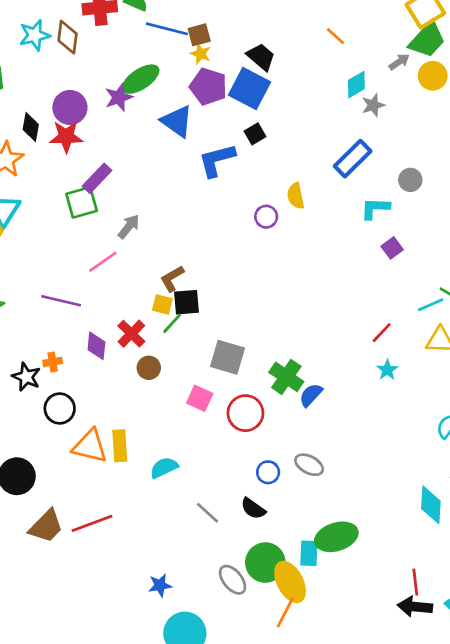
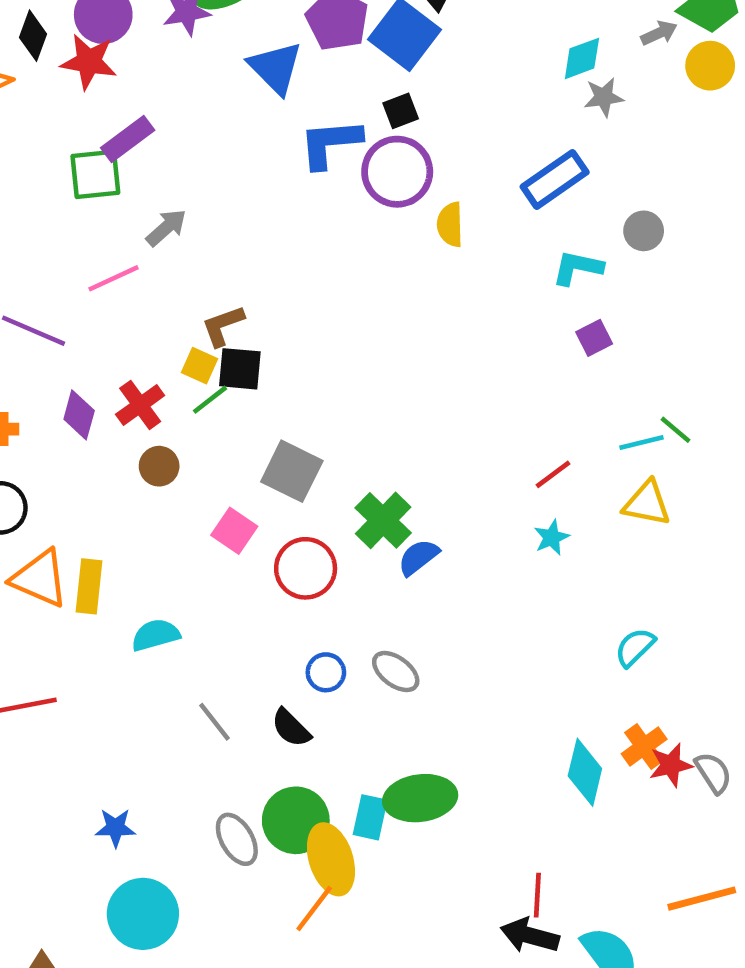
purple circle: (266, 217) -> (397, 172), moved, size x1.8

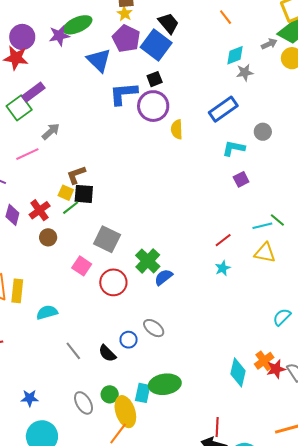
green square: (95, 174) -> (19, 108), turned -30
cyan semicircle: (635, 647) -> (282, 317), moved
blue circle: (326, 672) -> (129, 340), moved
green circle: (296, 820) -> (110, 394), size x0.6

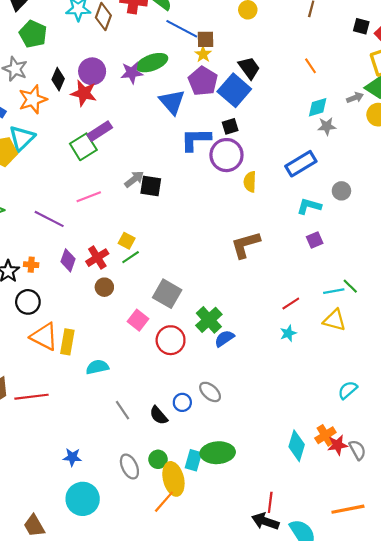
gray arrow: (51, 131) -> (134, 179), moved
brown L-shape: (76, 175) -> (245, 245), moved, size x1.4
black square: (84, 194) -> (151, 186), moved

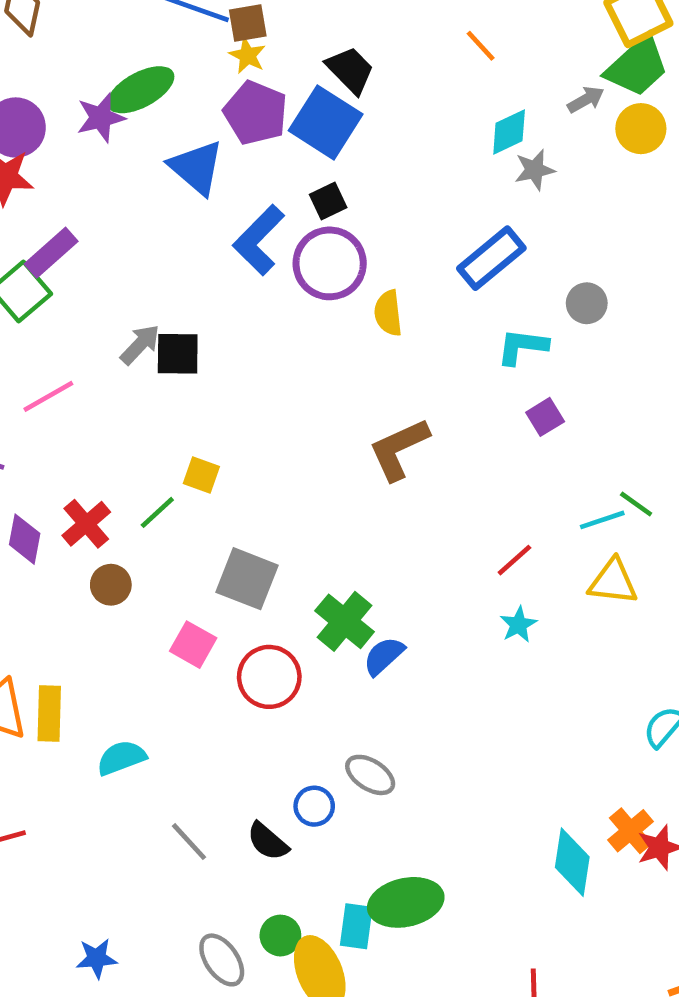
blue L-shape: (196, 139) -> (259, 240), turned -36
yellow square: (127, 241) -> (201, 475), moved

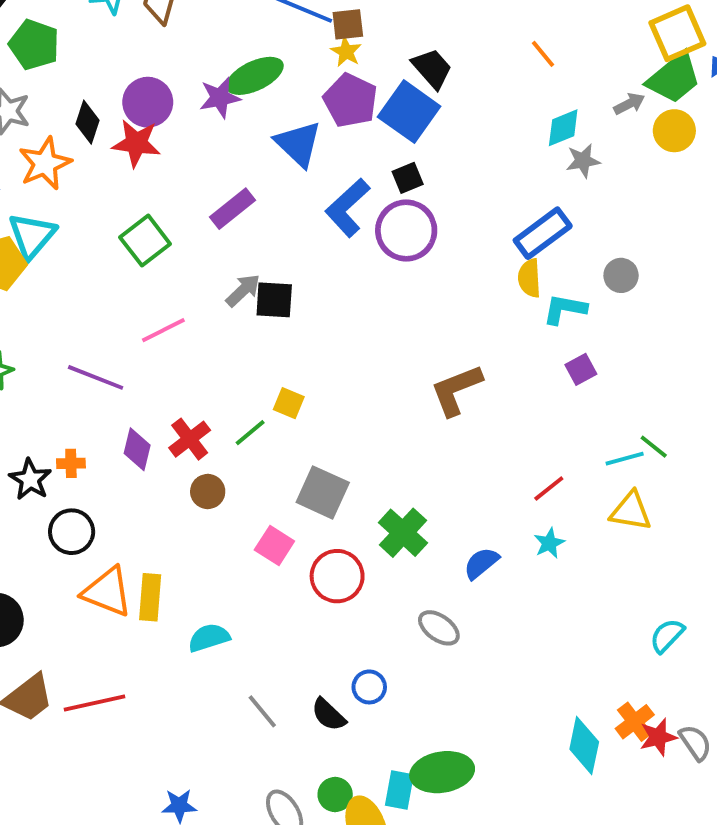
purple rectangle: (51, 253) -> (233, 209), moved
yellow semicircle: (388, 313) -> (529, 278), moved
blue semicircle: (384, 656) -> (481, 563), moved
gray ellipse: (370, 775) -> (439, 628), moved

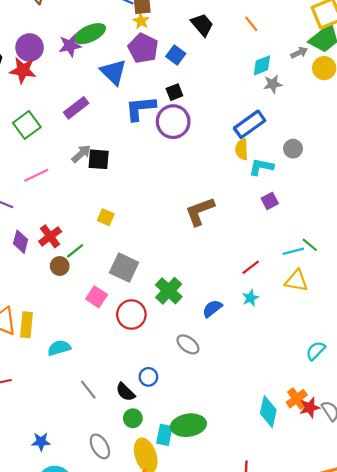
black trapezoid: (432, 68) -> (202, 25), moved
blue square: (409, 112) -> (176, 55), size x0.6
blue L-shape: (348, 208) -> (140, 108), turned 36
green line: (250, 433) -> (75, 251), moved
green circle: (335, 794) -> (133, 418), moved

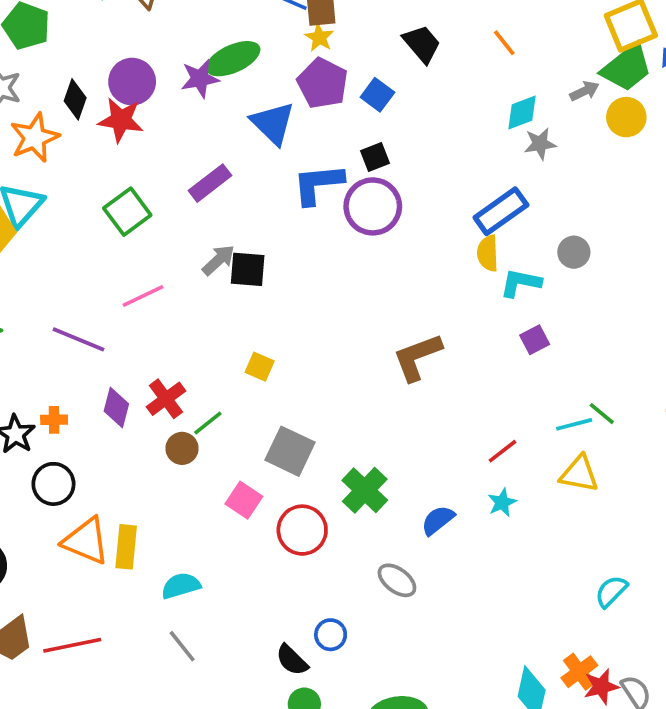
gray line: (88, 390) -> (182, 646), moved

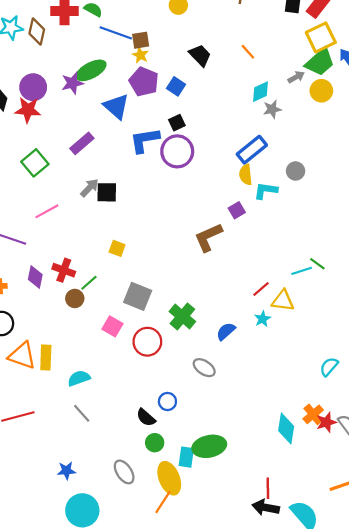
purple square: (535, 340) -> (237, 210), moved
red cross: (166, 399) -> (64, 270), turned -30
yellow triangle: (579, 474) -> (283, 301), moved

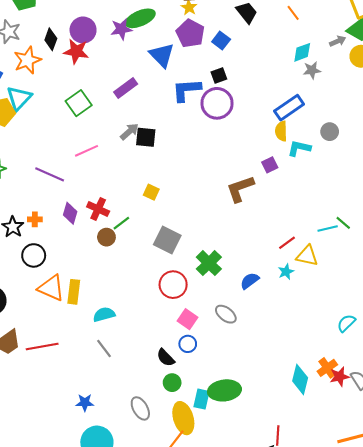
pink square: (112, 326) -> (187, 319), moved

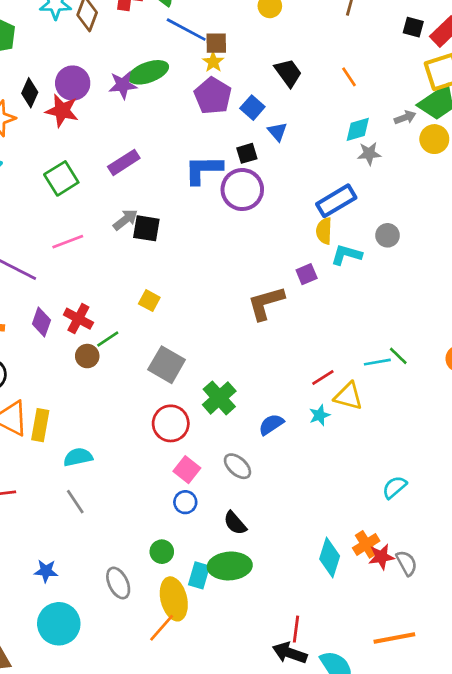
blue triangle: (162, 55) -> (277, 132), moved, size x0.6
black semicircle: (166, 358) -> (235, 523), moved

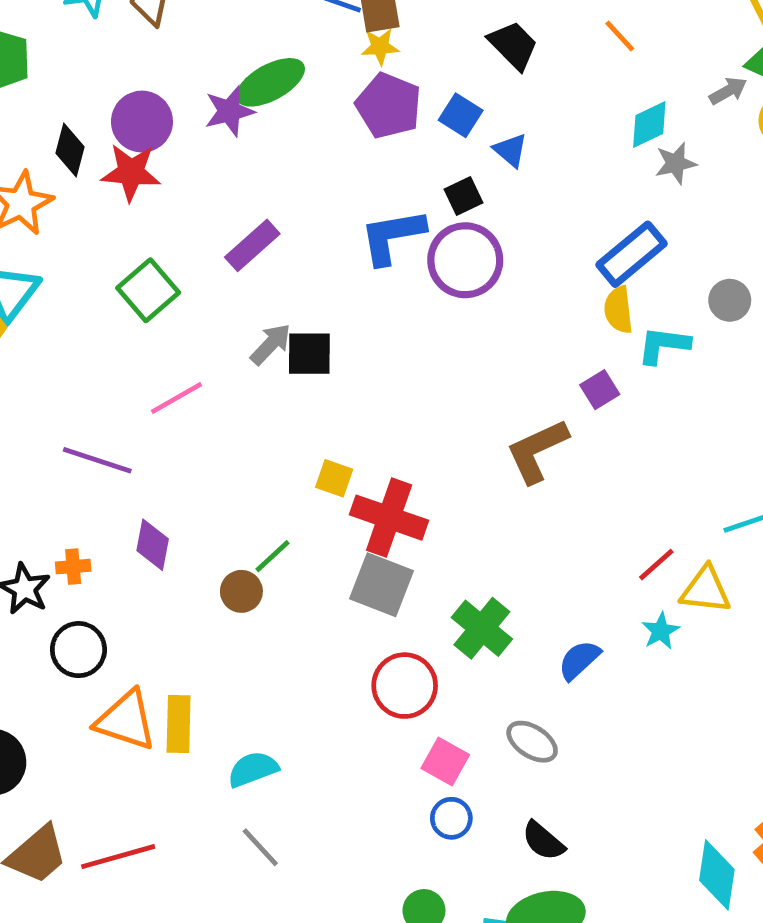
yellow star: (213, 62) -> (380, 47), turned -30
red cross: (78, 319) -> (389, 518), moved, size x1.4

